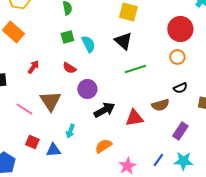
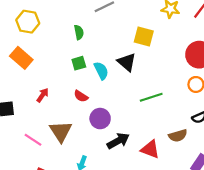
black triangle: (123, 41) -> (127, 62), moved
red triangle: (134, 118) -> (150, 149), turned 30

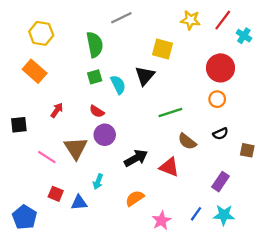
green semicircle: (79, 32) -> (95, 45), size x1.6
black triangle: (127, 62) -> (145, 76), turned 30
purple circle: (100, 119) -> (105, 135), moved
brown semicircle: (178, 136) -> (187, 141), moved, turned 54

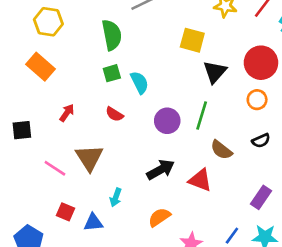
black triangle: (145, 76) -> (215, 72), moved
green line: (170, 112) -> (202, 115), turned -55
purple circle: (105, 135) -> (167, 121), moved

